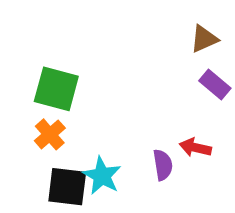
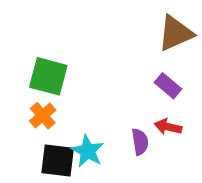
brown triangle: (204, 39) -> (176, 33), size x1.5
purple rectangle: (215, 84) -> (168, 86), moved

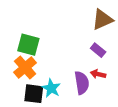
orange cross: (43, 116) -> (25, 68), size x1.5
purple semicircle: (140, 142) -> (82, 83), size x1.5

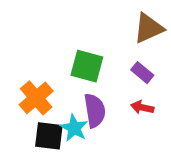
green square: (28, 45) -> (87, 66), moved
purple semicircle: (82, 83) -> (95, 111), moved

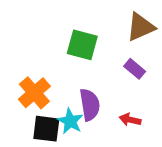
green square: (87, 66) -> (82, 45), moved
red arrow: (142, 107) -> (130, 120), moved

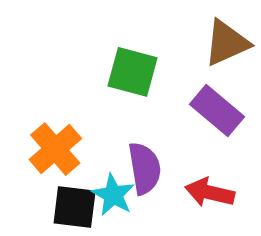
purple rectangle: (135, 69) -> (217, 110), size x1.5
red arrow: (130, 120) -> (210, 192), size x1.4

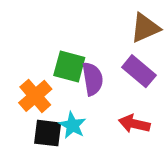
green square: (133, 72) -> (69, 67), moved
purple semicircle: (145, 168) -> (93, 79), moved

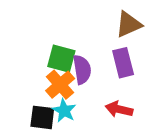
purple rectangle: (139, 71) -> (123, 63), turned 36
orange cross: (35, 96) -> (60, 85), moved

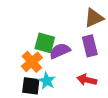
purple semicircle: (82, 70) -> (60, 51), turned -105
orange cross: (60, 85) -> (32, 62), moved

